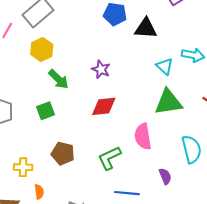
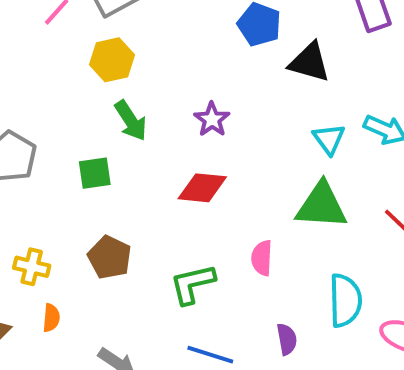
pink semicircle: (143, 136) -> (262, 258), size x0.7

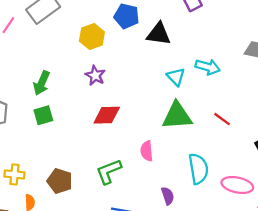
yellow hexagon: (112, 60) -> (92, 37), moved
purple star: (212, 119) -> (95, 75), moved
green arrow: (131, 121) -> (42, 83), moved, turned 65
brown pentagon: (110, 257) -> (60, 181), moved

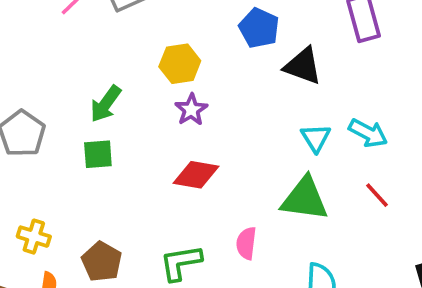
yellow hexagon: (92, 37) -> (180, 64), moved
red line: (222, 119) -> (377, 195), moved

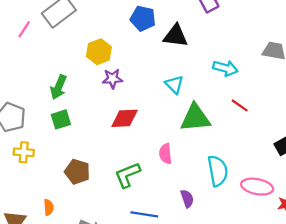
purple star: (191, 110) -> (112, 79), turned -30
cyan triangle: (316, 138) -> (174, 85), moved
yellow cross: (34, 237) -> (24, 152), moved
brown pentagon: (102, 262) -> (77, 172), moved

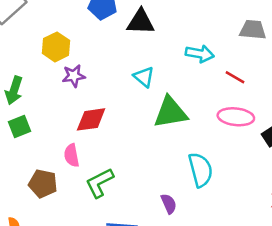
red line: (240, 105) -> (235, 77), moved
pink semicircle: (165, 154) -> (72, 155), moved
pink ellipse: (257, 187) -> (236, 117), moved

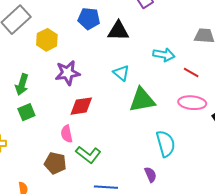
yellow hexagon: (56, 47) -> (47, 40), moved
purple star: (74, 76) -> (68, 73), size x1.4
green L-shape: (100, 183) -> (88, 155), turned -115
brown pentagon: (43, 184) -> (55, 163), moved
purple semicircle: (169, 204) -> (150, 175), moved

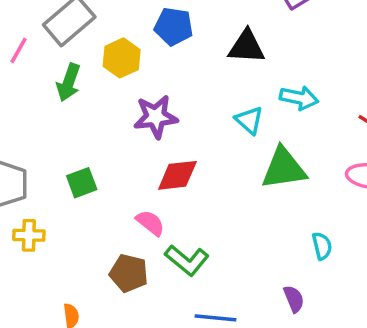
blue pentagon: (89, 19) -> (174, 26), moved
cyan arrow: (164, 55) -> (299, 98), moved
green arrow: (22, 85) -> (69, 82), moved
pink semicircle: (67, 134) -> (150, 223), turned 138
cyan semicircle: (166, 144) -> (322, 246), size x0.6

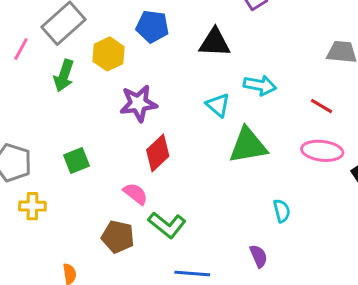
red diamond: (177, 175) -> (158, 153), turned -36

